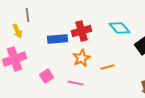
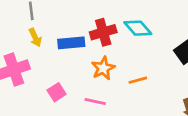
cyan diamond: (120, 28) -> (138, 28), moved
yellow arrow: (18, 31) -> (35, 38), moved

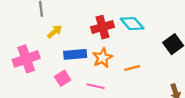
yellow arrow: (35, 38) -> (55, 32), moved, turned -105
blue rectangle: (71, 43) -> (75, 54), moved

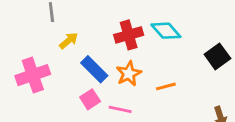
blue rectangle: (75, 54) -> (94, 69), turned 50
pink square: (63, 78) -> (90, 99), moved

